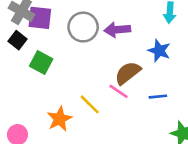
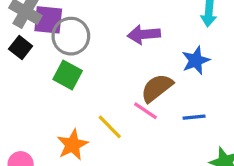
gray circle: (83, 27) -> (71, 36), moved
blue star: (159, 51) -> (196, 60), turned 30
green square: (41, 62) -> (68, 75), moved

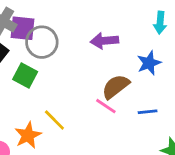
green square: (68, 75) -> (25, 75), moved
yellow line: (110, 127) -> (54, 120), moved
orange star: (72, 145) -> (28, 135), moved

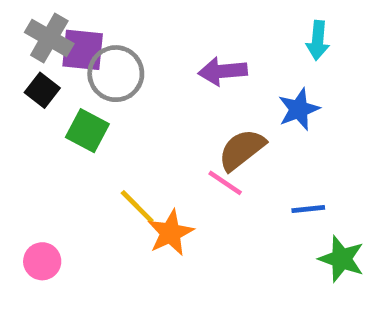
blue line: (148, 112) -> (308, 209), moved
orange star: (28, 135) -> (170, 233), moved

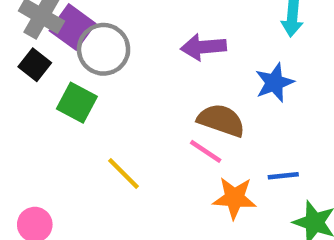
purple square: (83, 50) -> (72, 27), turned 30
brown semicircle: (242, 150) -> (221, 120), turned 57
orange star: (170, 233) -> (234, 198), moved, turned 30

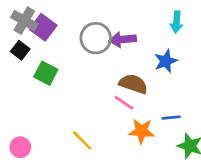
gray circle: (104, 49) -> (96, 38), moved
yellow line: (124, 174) -> (82, 140), moved

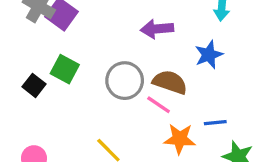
gray circle: (96, 38) -> (125, 81), moved
black square: (20, 50) -> (34, 85), moved

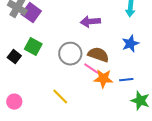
blue star: (209, 55) -> (130, 44), moved
orange star: (180, 139) -> (103, 79), moved

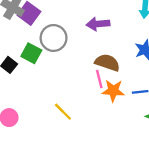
gray circle: (70, 54) -> (54, 38), moved
pink line: (91, 69) -> (99, 79), turned 42

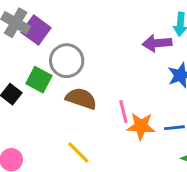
purple arrow: (98, 24) -> (157, 43), moved
brown semicircle: (107, 63) -> (81, 99), moved

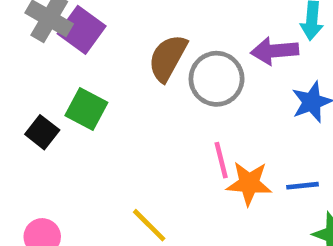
gray circle: (67, 61) -> (217, 79), moved
brown semicircle: (81, 99) -> (168, 58), moved, turned -80

